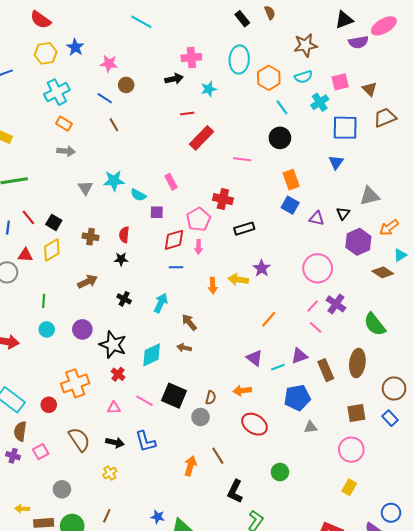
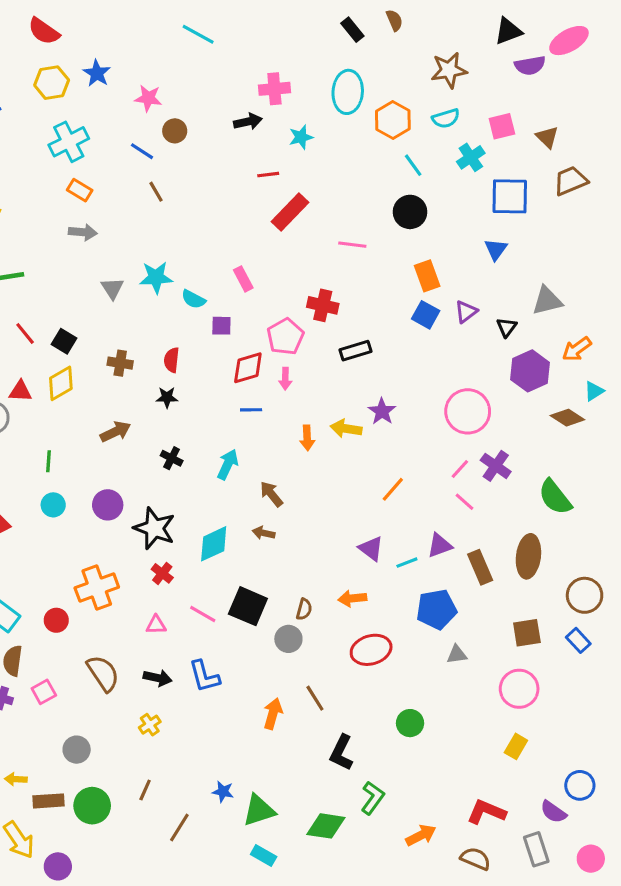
purple triangle: (317, 218) -> (466, 312), moved, turned -49
red ellipse: (254, 424) -> (371, 650), turned -50

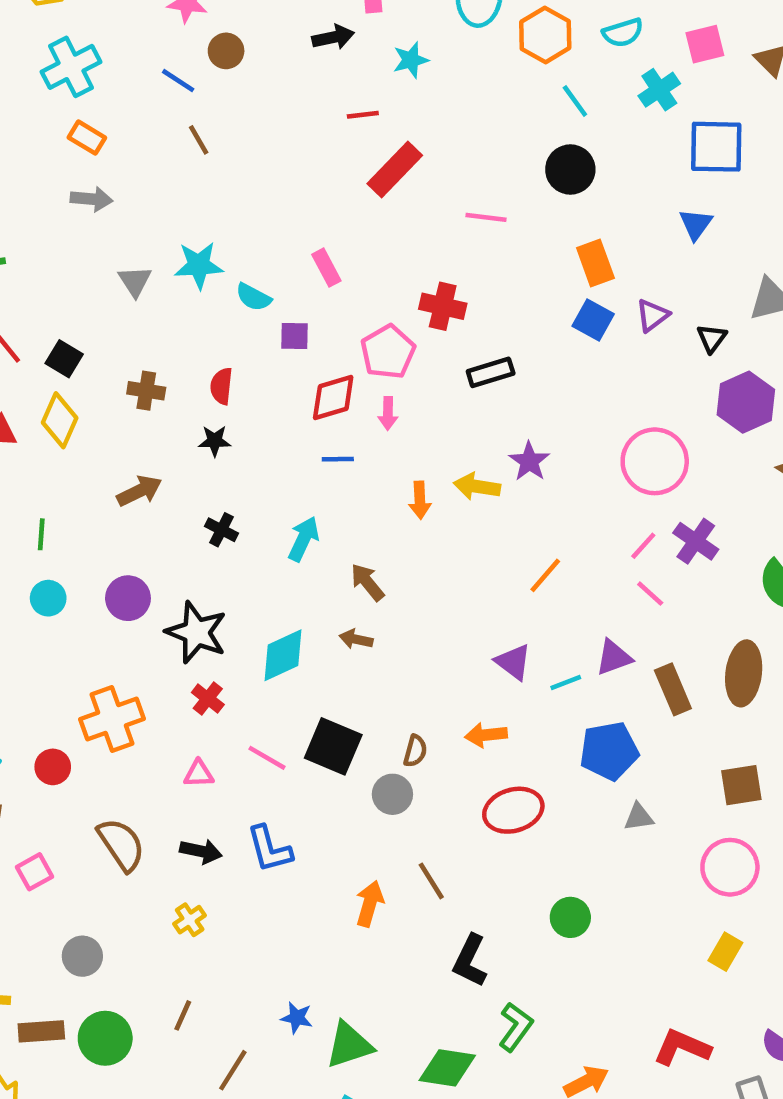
yellow diamond: (61, 383) -> (60, 420), turned -36

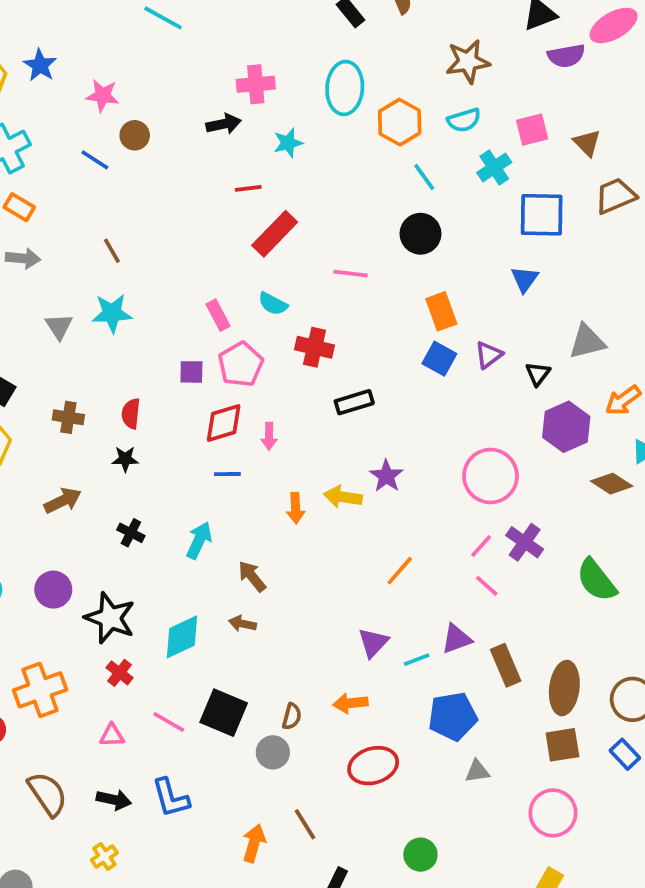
brown line: (199, 140) -> (112, 251), moved
cyan semicircle: (253, 297) -> (273, 304), moved
pink pentagon: (388, 352) -> (241, 364), moved
purple triangle: (513, 662) -> (373, 643), turned 36
brown ellipse: (744, 673) -> (564, 688), moved

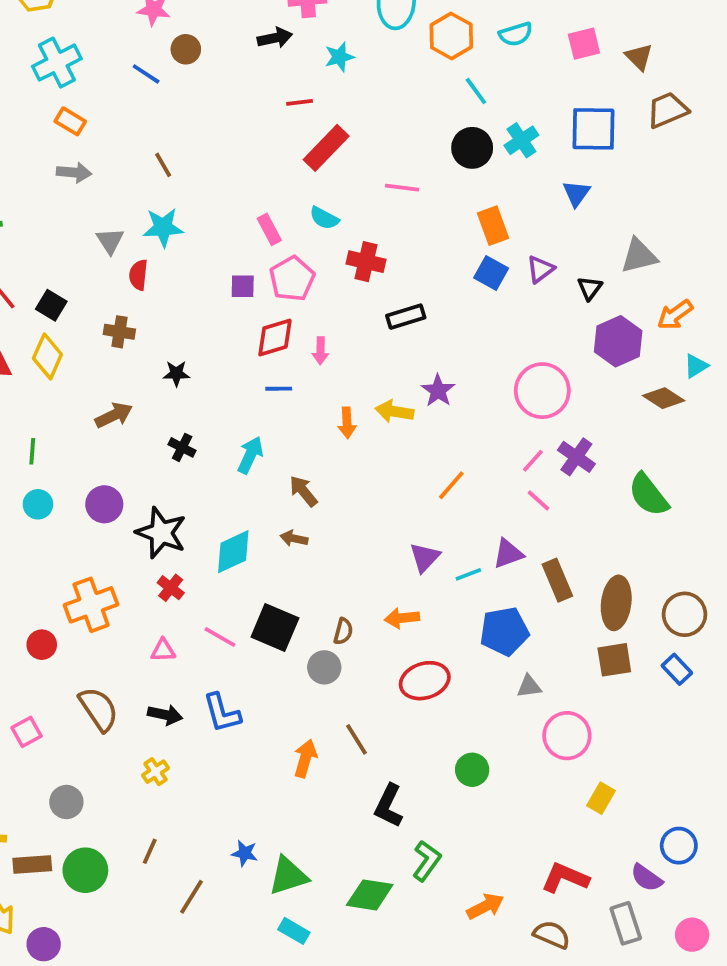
cyan cross: (494, 167) -> (521, 140), moved
red semicircle: (131, 414) -> (138, 275), moved
pink circle: (553, 813) -> (567, 736), moved

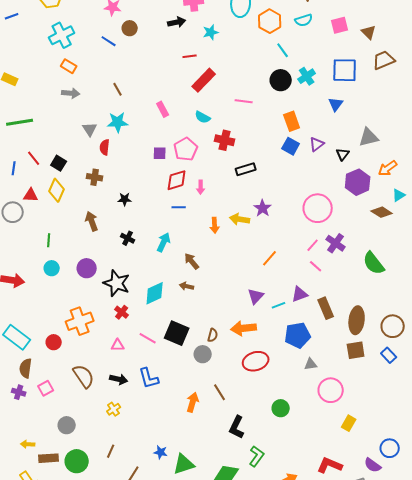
pink rectangle: (269, 229) -> (163, 109), moved
brown arrow: (114, 415) -> (92, 221), turned -84
orange arrow: (402, 618) -> (244, 328), size x1.4

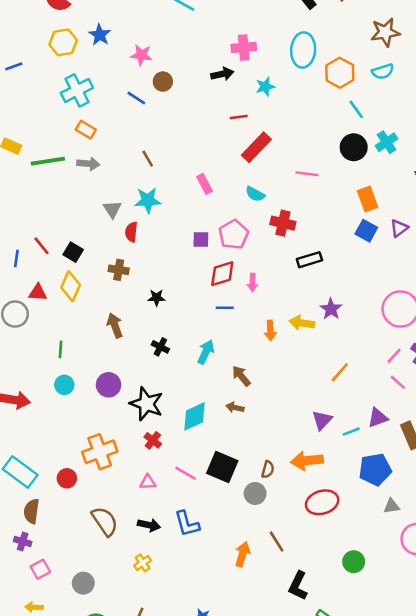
green line: (20, 122) -> (48, 161), moved
pink square: (46, 388) -> (40, 569), moved

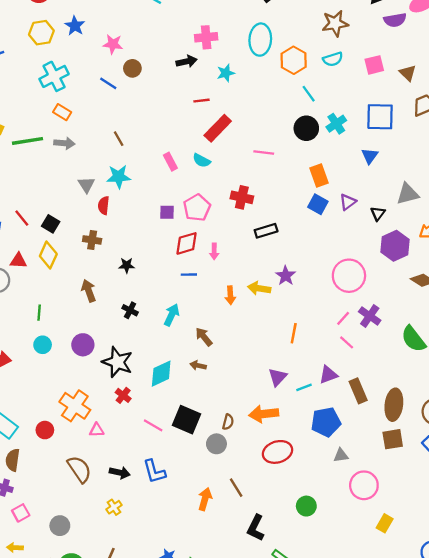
cyan semicircle: (255, 194) -> (202, 161), moved
orange line: (340, 372) -> (294, 333), turned -30
orange cross: (100, 452) -> (75, 406), turned -36
pink triangle: (148, 482) -> (97, 430), moved

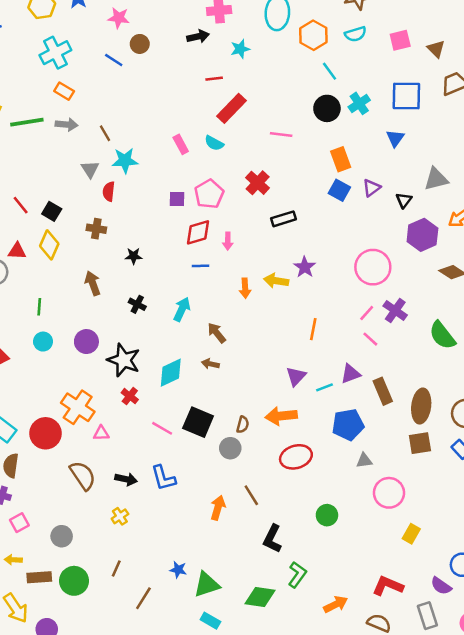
brown line: (119, 139) -> (105, 133), moved
red cross: (242, 197) -> (258, 183), turned 30
red circle: (45, 430) -> (45, 433), size x1.6

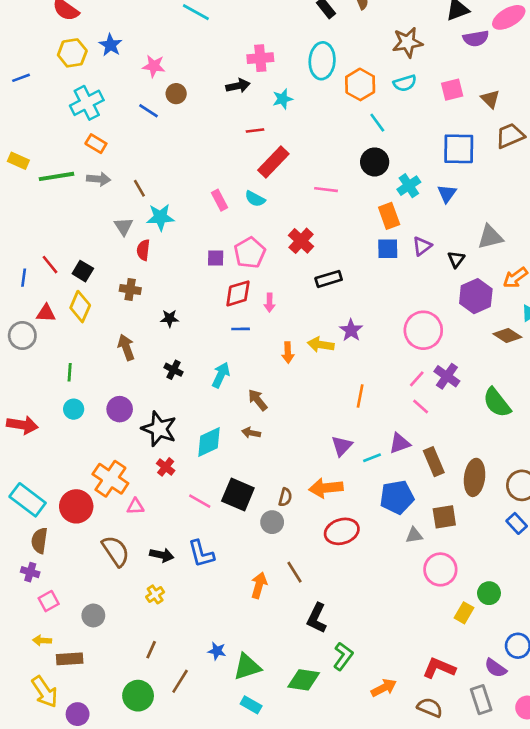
cyan cross: (359, 103) -> (409, 186), moved
blue square: (339, 190) -> (388, 249), turned -30
brown square: (420, 443) -> (444, 517), moved
green circle: (327, 515) -> (489, 593), moved
green circle: (74, 581) -> (138, 696), moved

